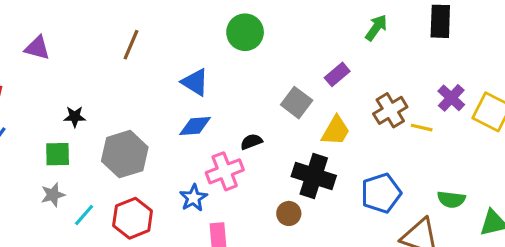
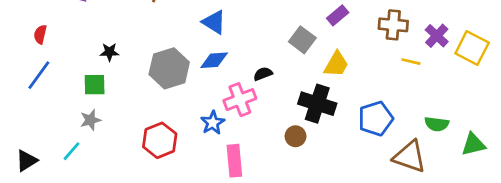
brown cross: (390, 110) -> (393, 25), moved, turned 36
gray hexagon: (125, 154) -> (169, 68), moved
cyan line: (84, 215) -> (71, 151), moved

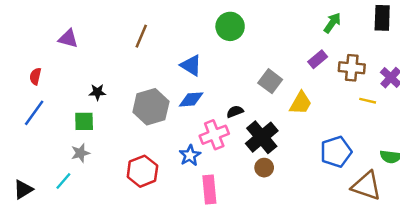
purple rectangle: (338, 15) -> (318, 59), moved
black cross: (317, 104) -> (262, 137), moved, turned 32

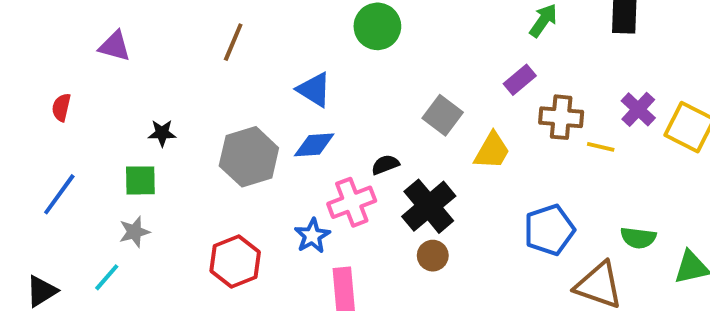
brown cross: (352, 68) -> (561, 117), moved
blue line: (34, 113) -> (59, 194), moved

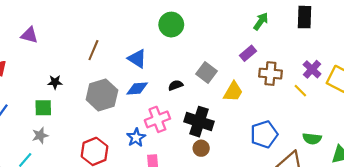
brown line: (233, 42) -> (93, 50), moved
yellow line: (601, 147) -> (300, 91), moved, turned 32
black semicircle: (385, 165) -> (176, 85), moved
black cross: (429, 206) -> (199, 122), turned -32

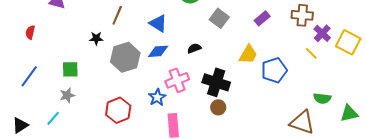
gray square: (206, 73) -> (219, 18), moved
brown cross: (270, 74) -> (302, 15), moved
black star: (55, 82) -> (96, 38), moved
blue pentagon: (264, 134) -> (274, 70), moved

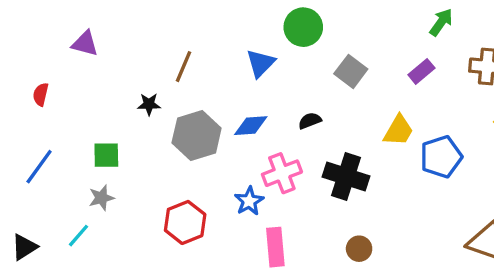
blue triangle: (158, 23) -> (261, 63), moved, turned 42
brown circle: (218, 107) -> (359, 249), moved

